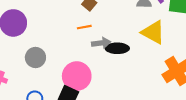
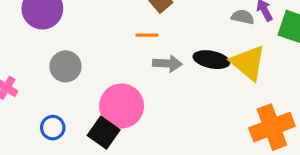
black ellipse: (117, 48) -> (211, 60), moved

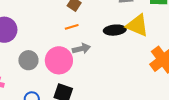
gray arrow: (167, 64) -> (81, 49), moved
pink circle: (122, 106) -> (59, 60), moved

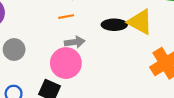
pink circle: (59, 60) -> (66, 63), moved

